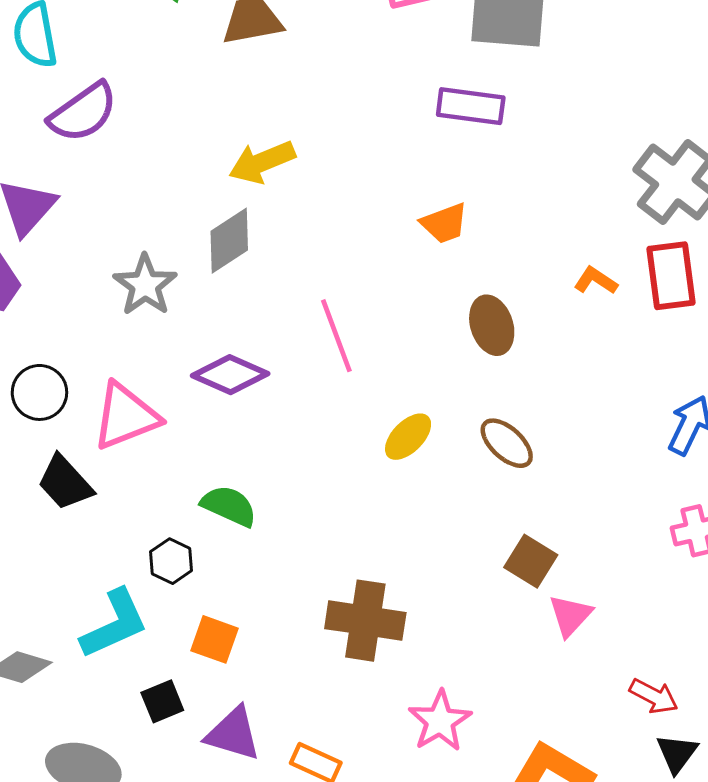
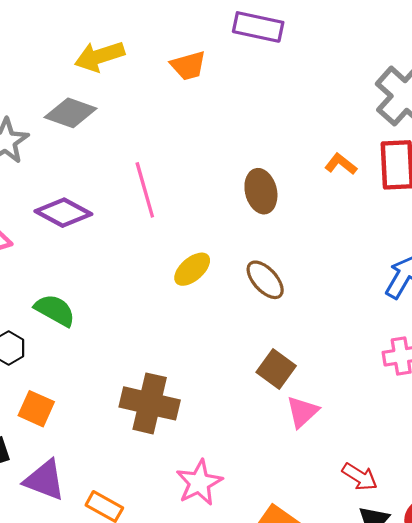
orange trapezoid: (444, 223) -> (188, 66), moved
gray diamond: (229, 241) -> (71, 113), turned 48

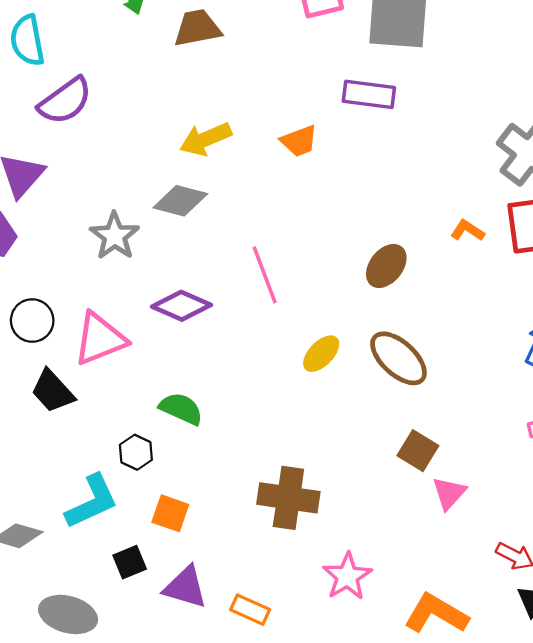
brown ellipse: (261, 191) -> (386, 266), turned 57
brown ellipse: (265, 280) -> (398, 358), size x1.4

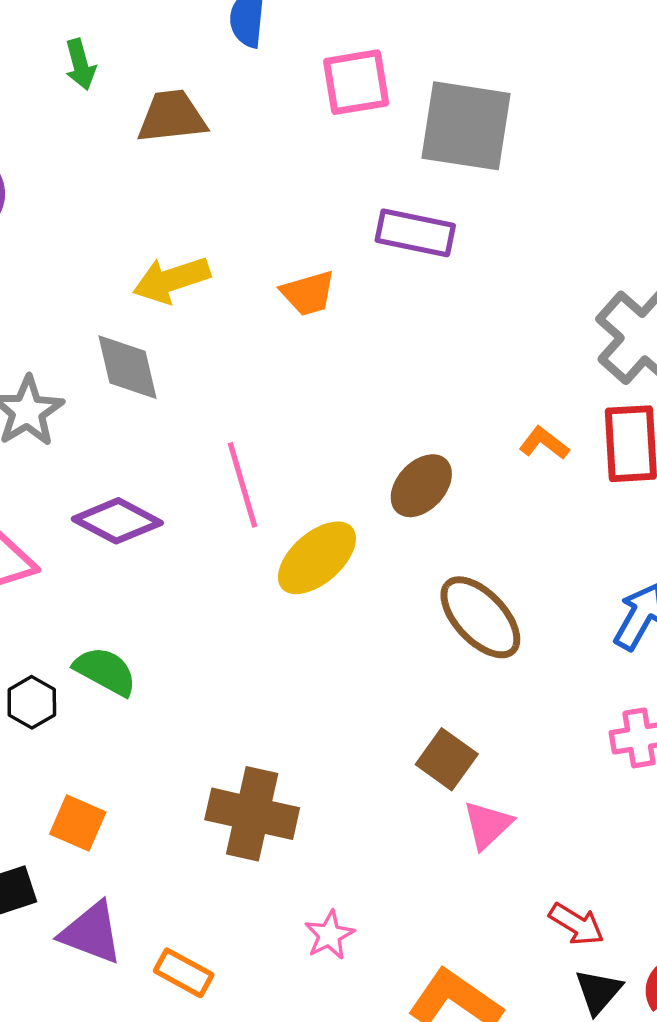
gray diamond: (180, 201) -> (127, 367), turned 58
yellow ellipse: (321, 354) -> (317, 558), moved, size x1.4
brown ellipse: (398, 358) -> (480, 617), moved
black hexagon: (136, 452) -> (32, 702), moved
pink star: (347, 576) -> (329, 935), size x0.7

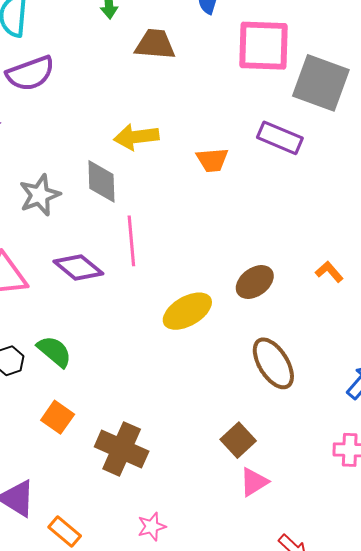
pink square: (356, 82) -> (264, 46), size x1.4
pink line: (242, 485) -> (131, 241), moved
orange square: (78, 823) -> (58, 417), moved

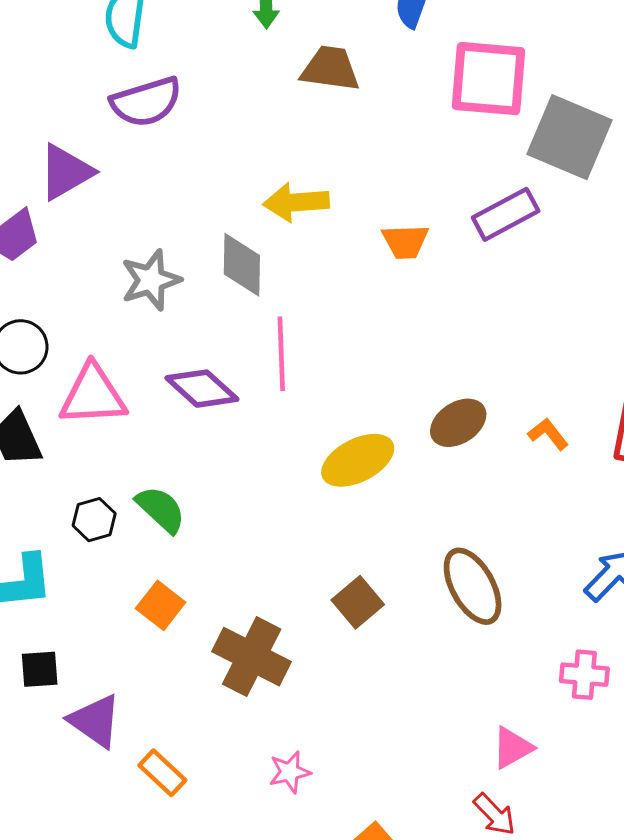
purple rectangle: (280, 138) -> (506, 214), turned -54
orange L-shape: (329, 272) -> (548, 434), moved
brown ellipse: (273, 363) -> (473, 586), moved
brown square: (238, 440) -> (358, 602), moved
pink triangle: (254, 482) -> (512, 748), moved

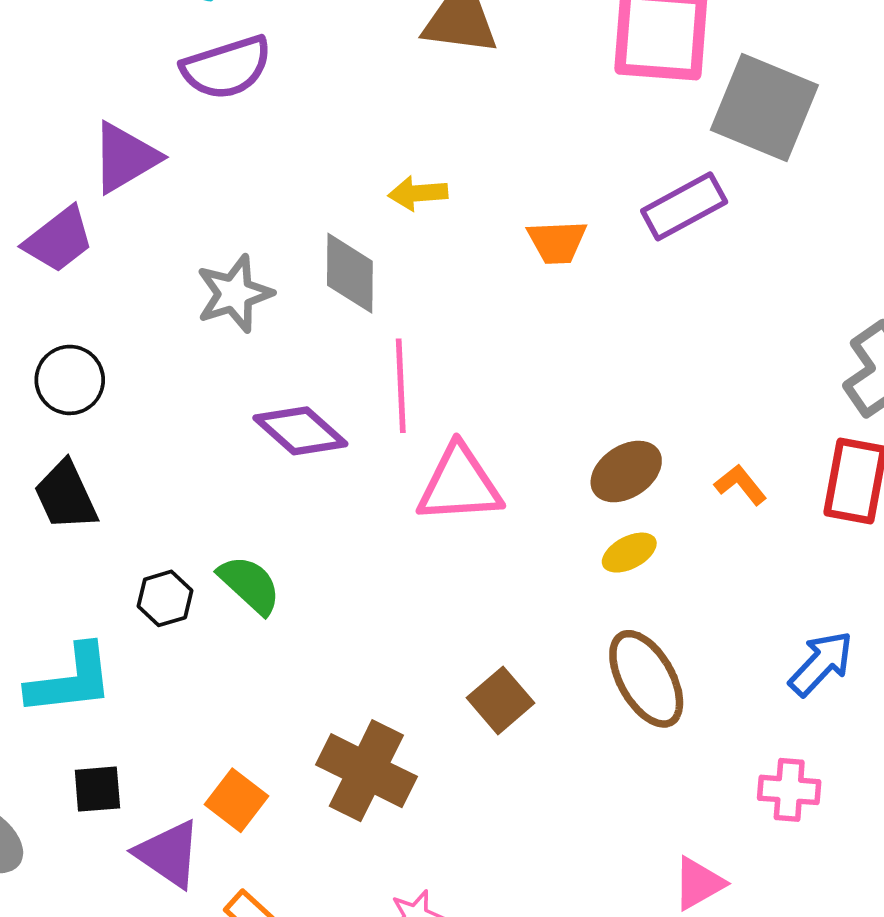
yellow arrow: (296, 202) -> (418, 193), size x0.7
pink triangle: (93, 395) -> (459, 484), moved
yellow ellipse: (358, 460) -> (629, 553), moved, size x0.6
orange square: (161, 605) -> (236, 800), moved

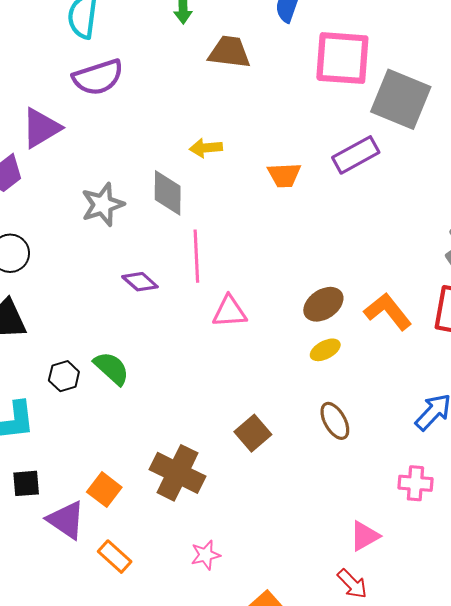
purple diamond: (300, 431) -> (140, 282), size x0.7
pink triangle: (459, 484) -> (229, 312), size x0.7
orange L-shape: (741, 485) -> (388, 312), size x1.6
brown ellipse: (646, 679) -> (335, 421), size x0.7

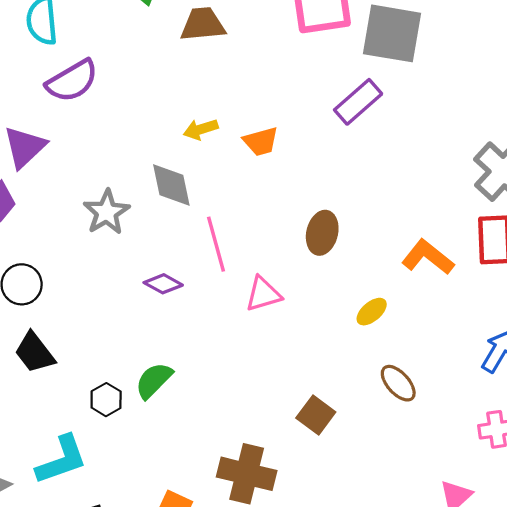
orange trapezoid: (284, 175) -> (261, 141), moved
brown ellipse: (323, 304) -> (322, 233), moved, turned -30
green semicircle: (111, 368) -> (154, 380), turned -75

